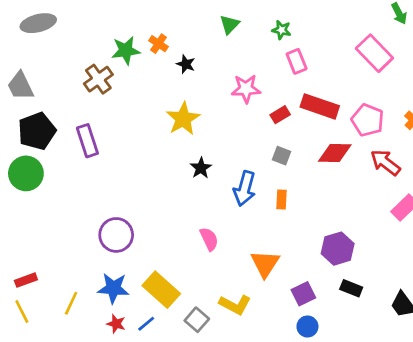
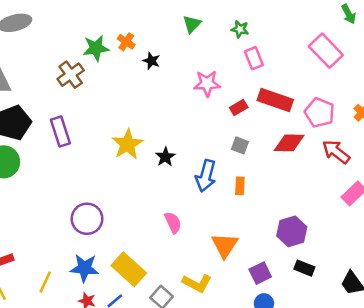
yellow star: (183, 119) -> (127, 144), moved

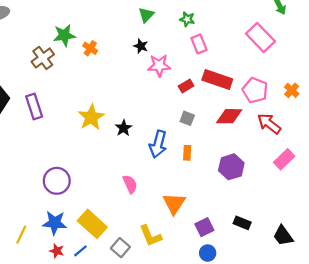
orange cross: (126, 42) -> (90, 48), moved
black star: (151, 61) -> (141, 46), moved
purple hexagon: (292, 231) -> (231, 167), moved
yellow L-shape: (197, 283) -> (151, 236), turned 40

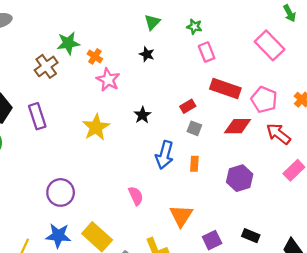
pink star: (159, 66) -> (108, 80), moved, turned 30
red rectangle: (186, 86) -> (188, 106), moved
black star: (124, 128) -> (142, 115), moved

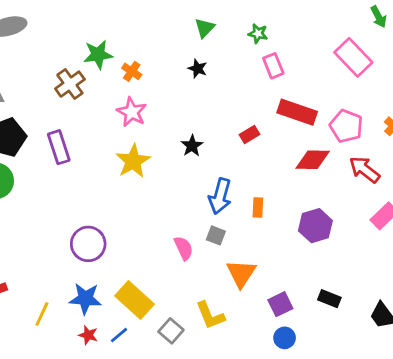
pink star: (108, 80) -> (132, 112), moved
gray square: (194, 128) -> (216, 235), moved

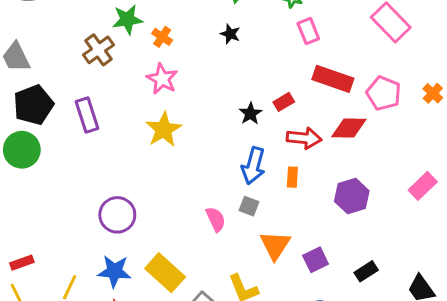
black star: (192, 146) -> (250, 114), moved
red arrow: (364, 170) -> (304, 138), moved, turned 148
black rectangle: (329, 299) -> (366, 271), turned -55
purple square: (280, 304) -> (316, 260), moved

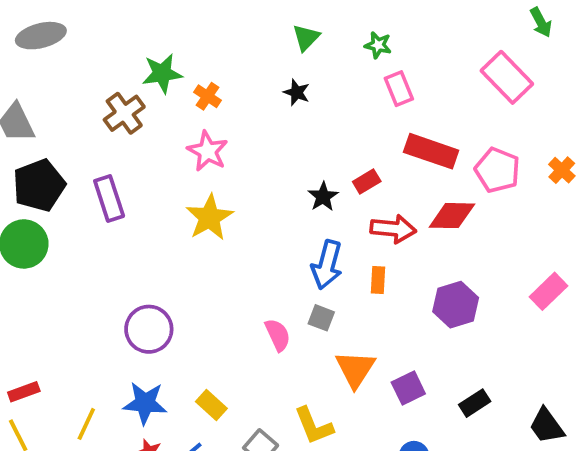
yellow rectangle: (165, 273) -> (211, 405), size x0.6

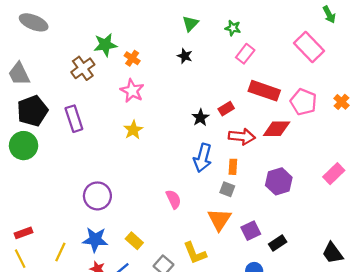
gray ellipse: (41, 36) -> (34, 22), turned 36
pink rectangle: (399, 89) -> (245, 54), turned 60
yellow star: (209, 217) -> (133, 130), size x0.7
gray square: (321, 318) -> (227, 189), moved
black rectangle: (475, 403) -> (278, 243), moved

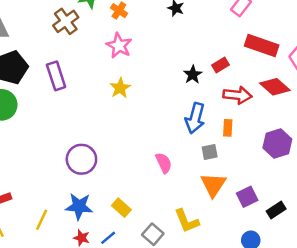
red diamond: (277, 129) -> (275, 87), turned 40
gray square: (227, 189) -> (210, 152), moved, turned -32

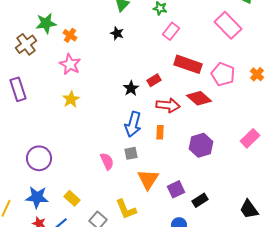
gray square: (210, 152) -> (131, 153), moved

